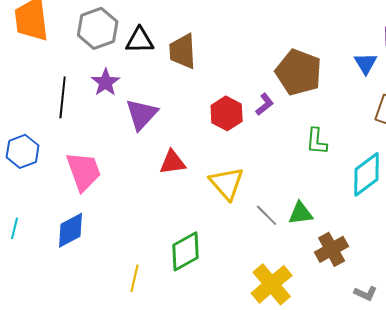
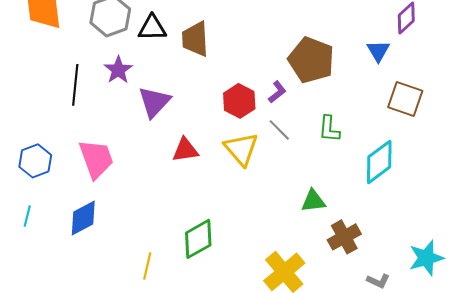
blue hexagon: (23, 151) -> (35, 161), moved
yellow triangle: (227, 183) -> (241, 149), moved
gray line: (267, 215) -> (279, 130), moved

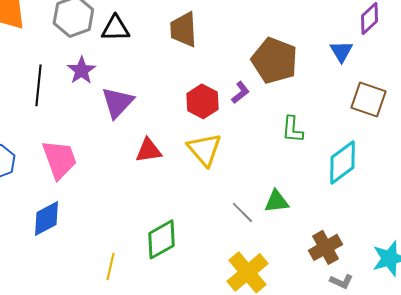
brown trapezoid: (195, 39) -> (183, 29), moved
gray line: (279, 130) -> (242, 212), moved
brown cross: (344, 237) -> (325, 247), moved

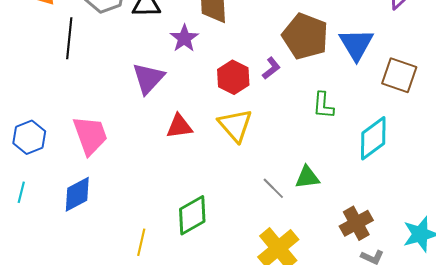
blue triangle: (341, 51) -> (356, 44), moved, size x1.5
purple star: (81, 70) -> (184, 38), moved
black line: (38, 85) -> (69, 38), moved

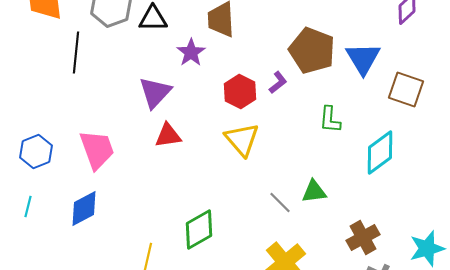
red triangle: (179, 126) -> (168, 136), moved

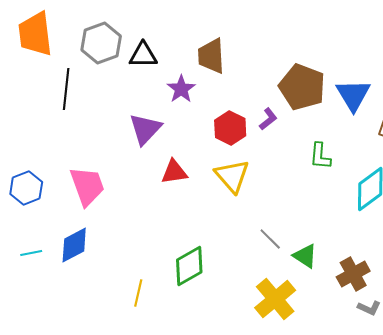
red triangle: (168, 136) -> (174, 172), moved
green triangle: (314, 192) -> (305, 256), moved, turned 40
cyan line: (28, 206) -> (31, 253), moved, turned 65

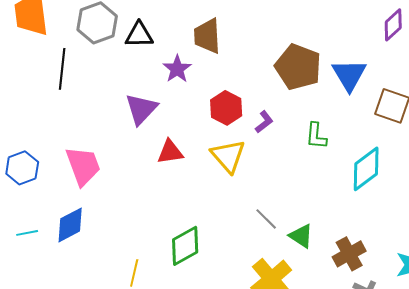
purple L-shape: (268, 119) -> (264, 122), moved

